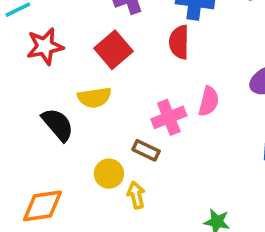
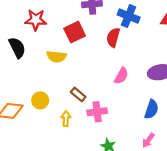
pink cross: (169, 117) -> (97, 112), moved
black semicircle: (58, 124) -> (17, 48), moved
yellow circle: (109, 174) -> (40, 100), moved

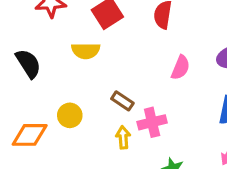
black semicircle: (17, 48) -> (28, 64), moved
yellow arrow: (66, 119) -> (123, 137), moved

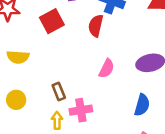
yellow semicircle: (86, 51) -> (18, 57), moved
brown rectangle: (122, 101) -> (59, 91), turned 30

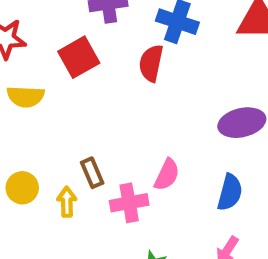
yellow semicircle: (18, 57) -> (26, 97), moved
pink semicircle: (107, 69) -> (167, 175), moved
yellow arrow: (57, 120) -> (67, 202), moved

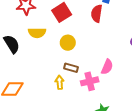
brown rectangle: (92, 173) -> (71, 68), turned -48
yellow circle: (22, 188) -> (68, 43), moved

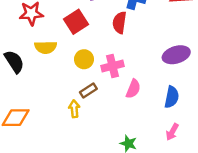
brown rectangle: (71, 68) -> (88, 90), turned -48
pink cross: (90, 81) -> (112, 66), moved

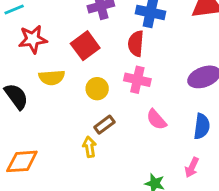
pink cross: (112, 66) -> (137, 80), moved, turned 30
pink semicircle: (133, 89) -> (156, 120), turned 120
pink arrow: (172, 132) -> (192, 167), moved

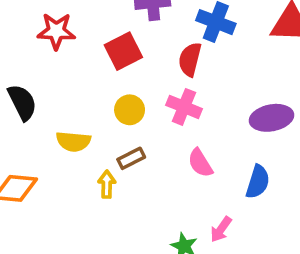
yellow semicircle: (52, 78) -> (73, 141), moved
pink arrow: (192, 167) -> (221, 229), moved

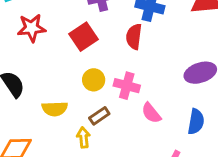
pink cross: (184, 107) -> (127, 86), moved

